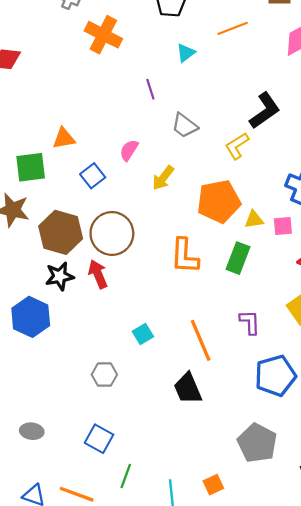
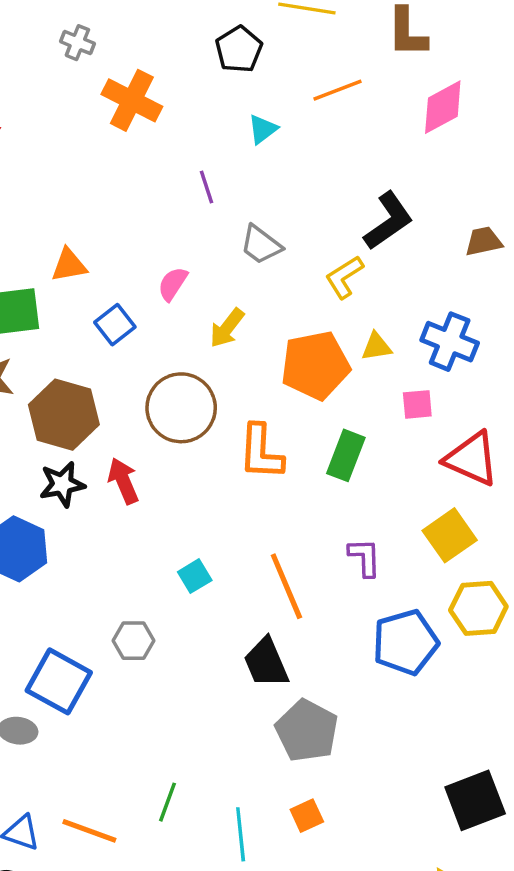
yellow triangle: (254, 220) -> (377, 347), moved
brown circle: (112, 233) -> (181, 408), moved
blue square: (99, 439) -> (59, 681), moved, size x1.4
gray pentagon: (257, 443) -> (307, 731), moved

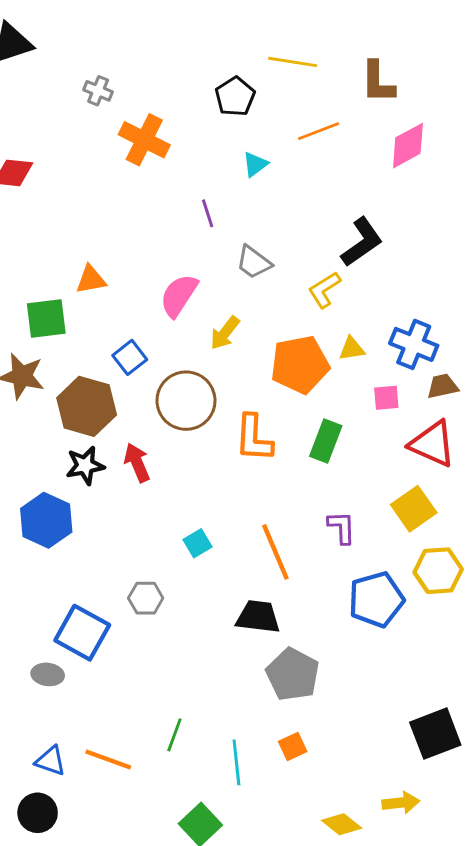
brown trapezoid: (484, 241) -> (443, 386), moved
pink semicircle: (173, 284) -> (179, 295), size x1.5
blue square: (115, 325) -> (130, 357), moved
black trapezoid: (266, 663) -> (258, 617), turned 120

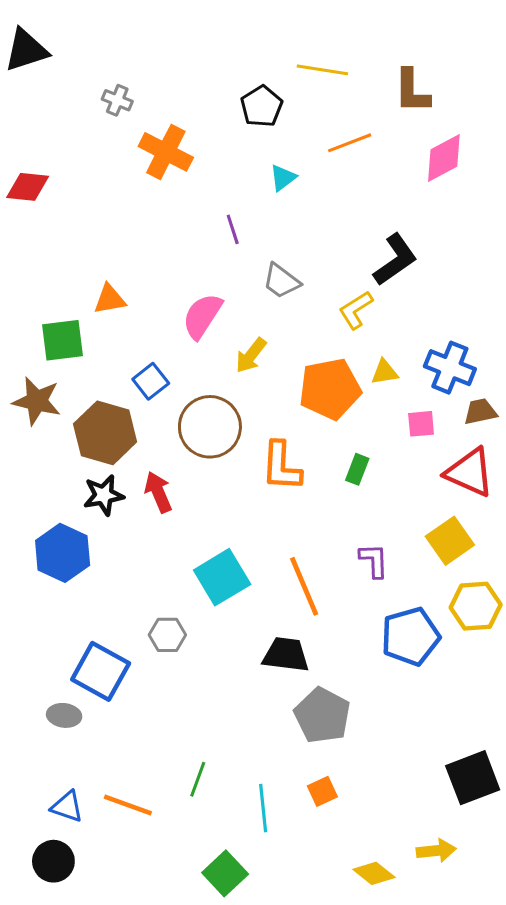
green rectangle: (326, 441) -> (357, 469), size x0.7
cyan square: (198, 543) -> (222, 577), size x1.8

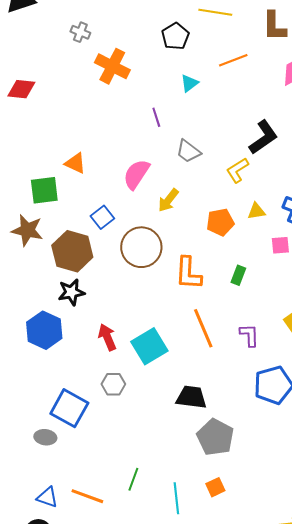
orange triangle: (110, 299) -> (75, 163), turned 35
orange pentagon: (330, 389) -> (220, 222), size x0.7
red arrow: (158, 492) -> (107, 337), moved
orange line: (304, 586) -> (203, 328), moved

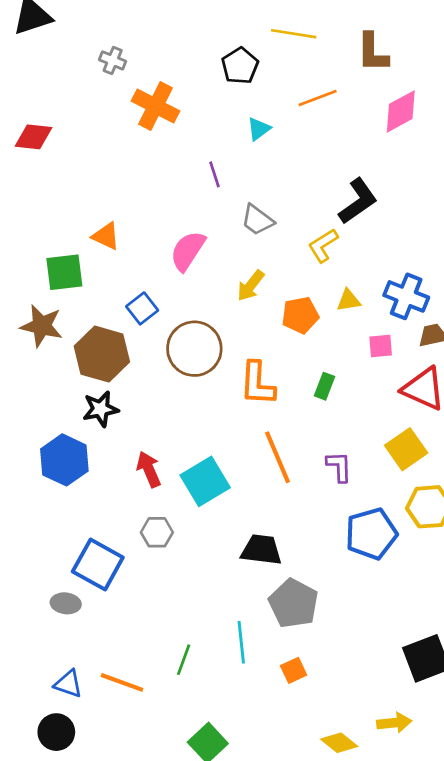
yellow arrow: (168, 200) -> (251, 286), moved
cyan line: (176, 498) -> (241, 642), moved

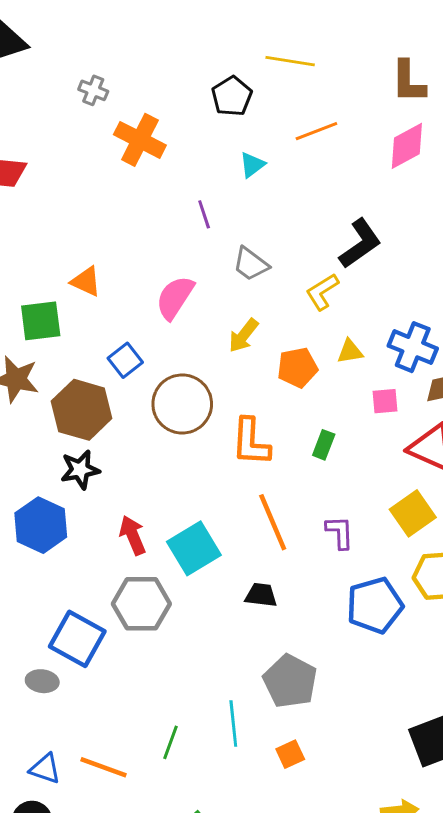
brown L-shape: (373, 52) -> (408, 82), moved
gray hexagon: (157, 532) -> (141, 604), size x1.6
black trapezoid: (261, 550) -> (261, 595), moved, size x0.7

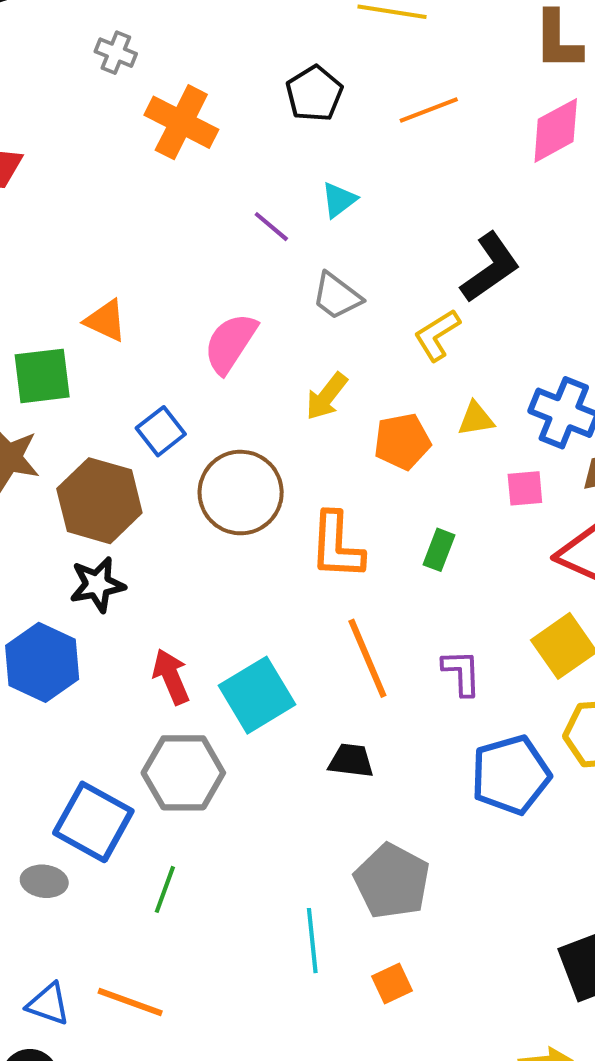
black pentagon: (232, 96) -> (314, 94), moved
cyan triangle: (252, 165) -> (339, 200), moved
purple line: (204, 214) -> (271, 227), turned -32
green line: (171, 742) -> (165, 889), moved

